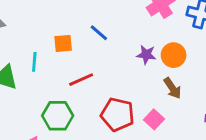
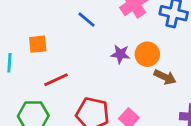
blue line: (99, 33) -> (87, 20), moved
brown arrow: (172, 88) -> (165, 77), moved, turned -30

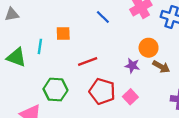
purple star: (120, 54) -> (132, 66), moved
red line: (56, 80) -> (88, 61), moved

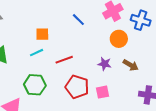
cyan line: (40, 46) -> (37, 53), moved, turned 56
orange circle: (149, 48) -> (119, 39), moved
pink square: (130, 97) -> (102, 92), turned 32

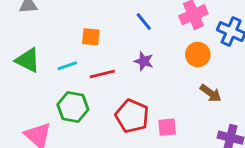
cyan line: (37, 53) -> (67, 66), moved
red line: (64, 60) -> (102, 74), moved
purple star: (105, 64) -> (144, 61), moved

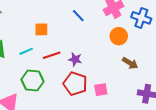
purple star: (144, 61) -> (75, 59), moved

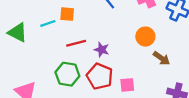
orange circle: (119, 36) -> (145, 37), moved
cyan line: (26, 51) -> (48, 23), moved
green hexagon: (32, 80) -> (67, 74), moved

